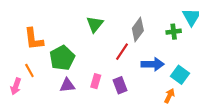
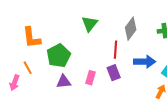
red line: (122, 52) -> (116, 50), turned -30
purple rectangle: (120, 85) -> (114, 73), moved

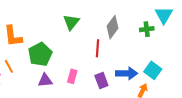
blue arrow: (145, 62) -> (127, 73), moved
purple rectangle: (114, 73) -> (101, 80), moved

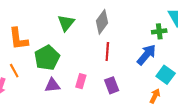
green triangle: (71, 22) -> (66, 23), moved
gray diamond: (113, 27) -> (102, 22), moved
blue arrow: (127, 73) -> (147, 55), moved, turned -50

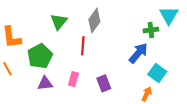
red line: (107, 51) -> (83, 46), moved

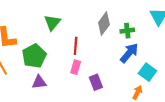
gray diamond: (94, 21) -> (104, 24), moved
green cross: (151, 30) -> (127, 31), moved
pink rectangle: (73, 79) -> (76, 67), moved

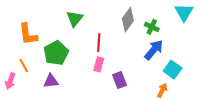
green cross: (127, 31) -> (152, 27), turned 32
purple triangle: (39, 82) -> (51, 81), moved

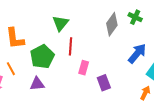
green cross: (152, 27) -> (135, 17), moved
red line: (99, 43) -> (70, 46), moved

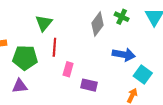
blue arrow: (137, 54) -> (124, 55), turned 60
green pentagon: (42, 57) -> (25, 58), turned 30
purple rectangle: (104, 83) -> (89, 85), turned -56

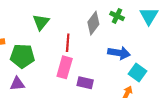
red line: (54, 47) -> (68, 43), moved
pink rectangle: (68, 69) -> (65, 67), size x1.5

